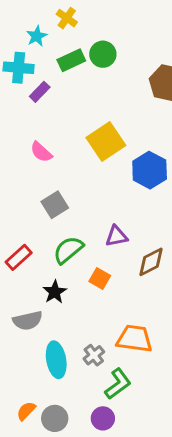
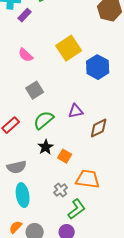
orange square: (100, 278) -> (65, 156), moved
black star: (55, 292) -> (46, 147), moved
cyan ellipse: (56, 360) -> (23, 195), moved

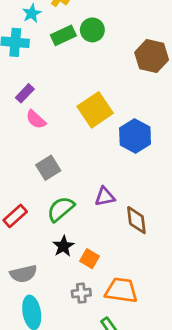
purple rectangle: (25, 15) -> (25, 93), moved
brown diamond: (99, 128) -> (136, 220), turned -70
gray cross: (61, 190) -> (81, 293), moved, turned 32

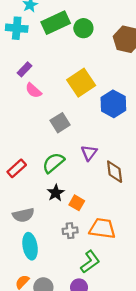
green circle: (92, 30) -> (83, 28), moved
green rectangle: (63, 35) -> (56, 23), size x1.4
gray square: (48, 168) -> (60, 123), moved
purple triangle: (105, 197) -> (89, 153), turned -42

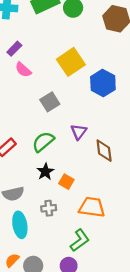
gray cross: (70, 231) -> (49, 208), moved

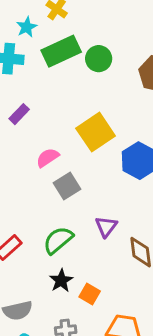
pink semicircle: (23, 70) -> (48, 158), moved, turned 105

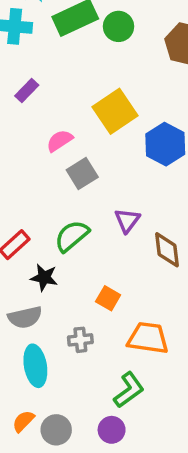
black star: (61, 281) -> (44, 277), moved, turned -30

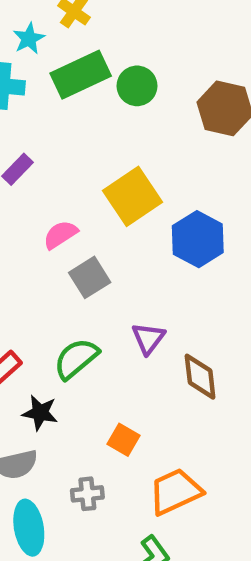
orange trapezoid: (148, 338) -> (175, 492), turned -33

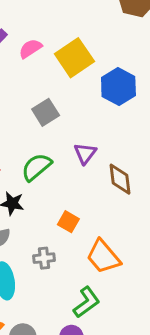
pink semicircle: (60, 235) -> (30, 49), moved
orange trapezoid: (175, 492) -> (103, 257), turned -105

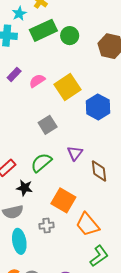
orange square: (68, 222) -> (63, 200), size x1.6
green L-shape: (87, 302) -> (99, 256), moved

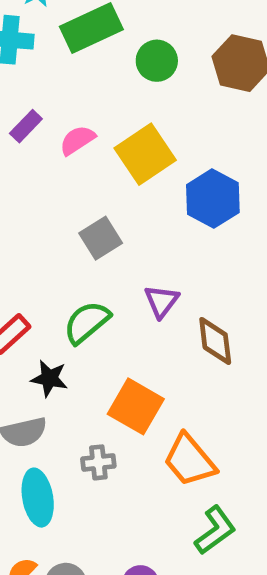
green circle: (70, 36) -> (157, 61), moved

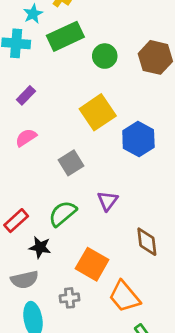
pink semicircle: (77, 140) -> (26, 138), moved
brown diamond: (215, 341) -> (147, 242), moved

